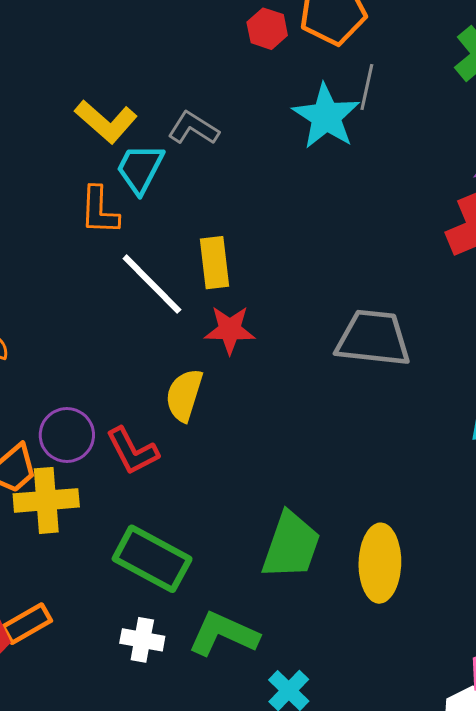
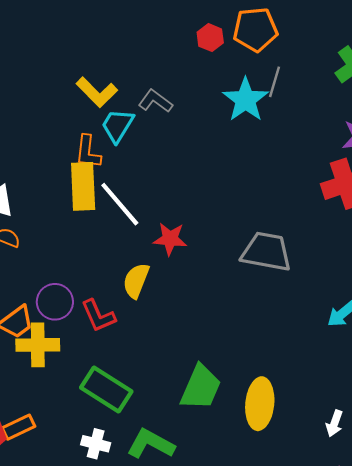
yellow rectangle: (214, 263) -> (83, 186), moved, size x1.4

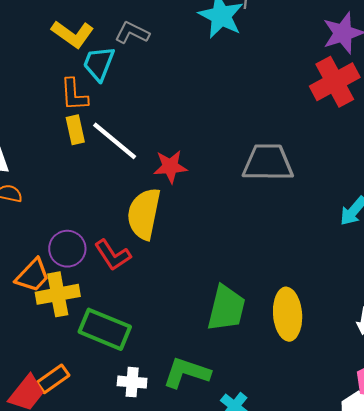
yellow rectangle: (83, 186) -> (75, 130), size x0.6
yellow semicircle: (136, 281) -> (144, 214), size x1.4
green rectangle: (106, 389) -> (105, 329), moved

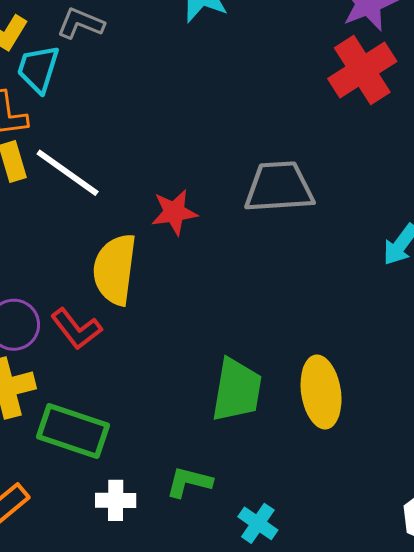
red star: (170, 167) -> (174, 212), moved
green L-shape: (187, 373) -> (189, 482), size x0.7

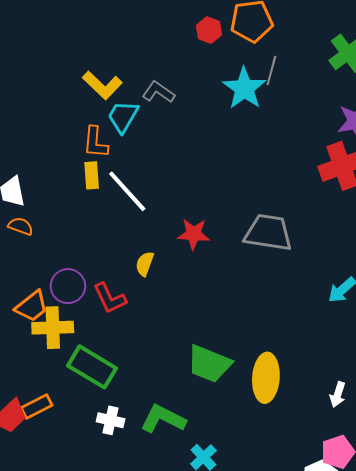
yellow semicircle: (115, 269) -> (145, 264), size x0.5
green trapezoid: (237, 390) -> (209, 364), turned 90
green L-shape: (189, 482) -> (163, 419), size x1.4

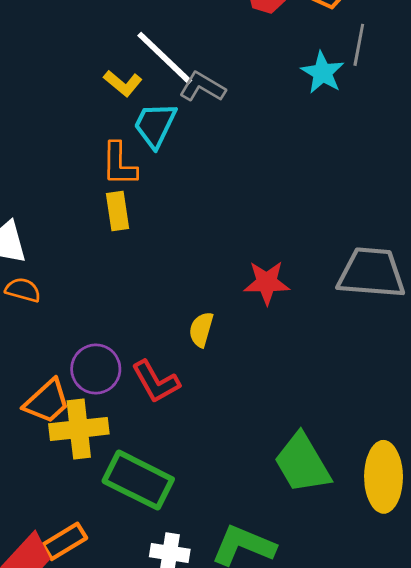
yellow L-shape: (102, 85) -> (123, 83), size x0.7
cyan star: (244, 88) -> (323, 73), size x0.7
white line: (127, 191) -> (165, 58), moved
green trapezoid: (209, 364) -> (302, 463), turned 42

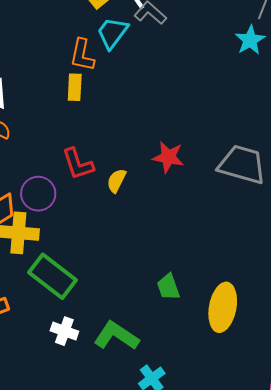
cyan star: (323, 73) -> (250, 40), moved
red L-shape: (156, 382) -> (78, 164), moved
green trapezoid: (302, 463) -> (168, 287), size x0.6

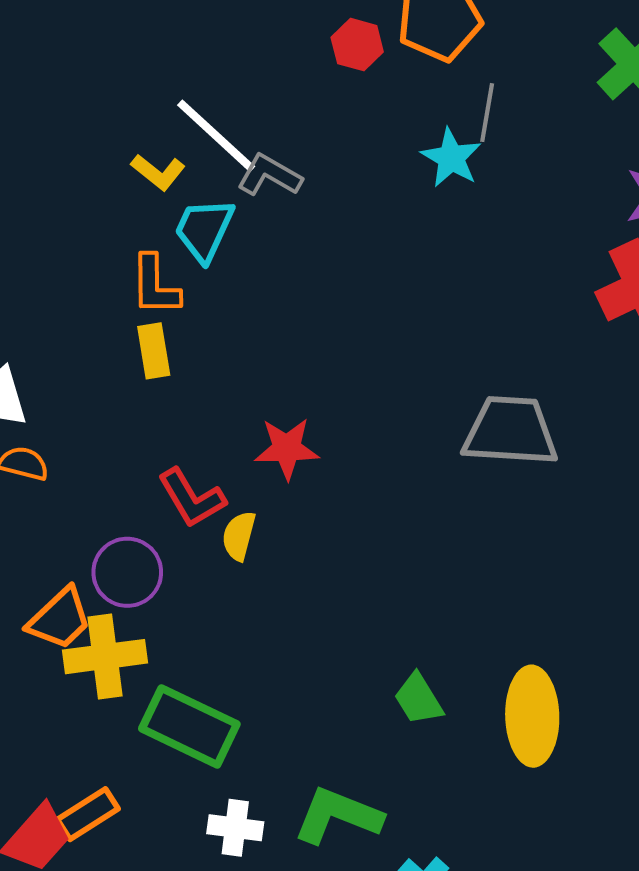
cyan star: (250, 40) -> (451, 158), moved
red star: (168, 157) -> (287, 448), moved
yellow semicircle: (117, 181) -> (239, 536), moved

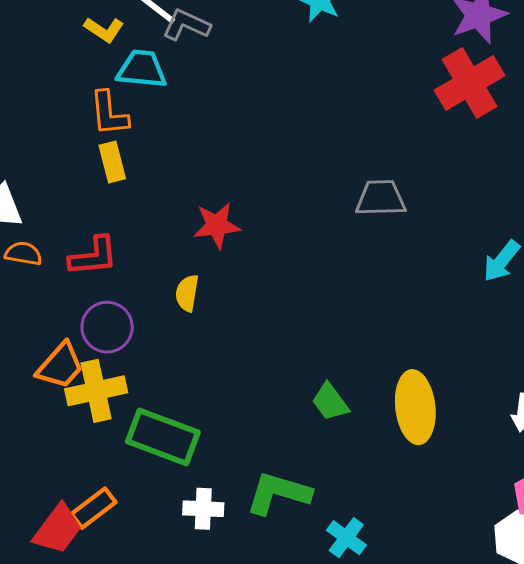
cyan trapezoid: (204, 230) -> (142, 69), turned 76
gray trapezoid: (510, 431) -> (381, 198), size x0.7
red L-shape: (192, 498) -> (93, 256), moved, turned -60

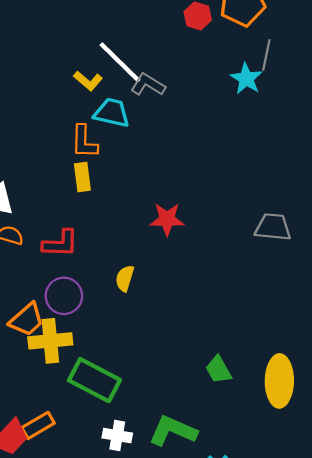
red star: (217, 225) -> (167, 219), moved

